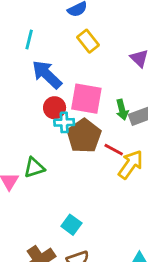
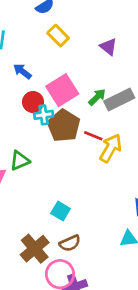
blue arrow: (47, 74) -> (22, 71), size x0.6
pink square: (86, 99) -> (62, 90), turned -36
green arrow: (122, 110) -> (97, 97), turned -114

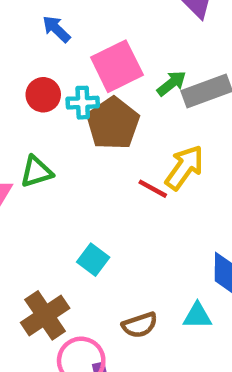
red circle: (33, 102) -> (43, 95), moved
red line: (93, 136) -> (153, 189), moved
brown semicircle: (70, 243) -> (140, 325), moved

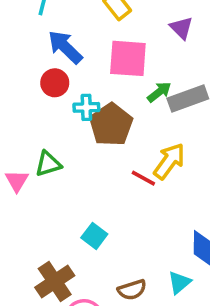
blue arrow: (56, 29) -> (65, 47), size x1.5
pink square: (117, 66) -> (128, 58), moved, turned 30
red circle: (43, 95) -> (55, 83), moved
cyan triangle: (197, 316) -> (179, 282), turned -40

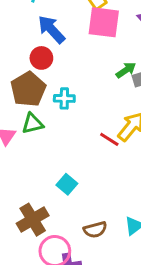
pink square: (128, 58) -> (104, 22), moved
cyan cross: (86, 107) -> (64, 98), moved
brown pentagon: (111, 125) -> (28, 89), moved

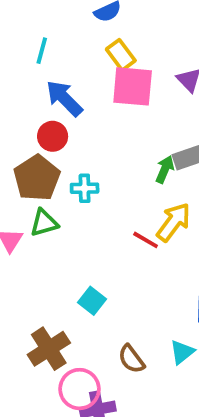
green arrow: (126, 70) -> (165, 169), moved, turned -30
brown semicircle: (95, 230) -> (131, 359), turned 70

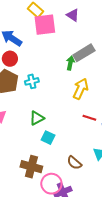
green triangle: (44, 223) -> (37, 118), moved
red line: (146, 240) -> (89, 118), moved
brown cross: (49, 349) -> (31, 167), turned -30

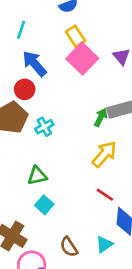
pink square: (45, 25) -> (82, 59), turned 35
cyan cross: (32, 81) -> (44, 127), turned -32

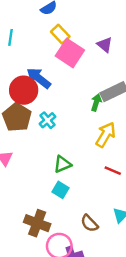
blue arrow: (34, 64) -> (39, 78), moved
red circle: (25, 89) -> (24, 90), size x1.5
green triangle: (37, 176) -> (62, 164), moved

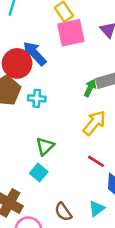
pink square: (70, 53) -> (71, 33), turned 36
cyan cross: (47, 120) -> (37, 98), turned 35
green triangle: (62, 164) -> (45, 146), turned -30

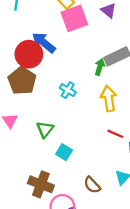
cyan cross: (37, 98) -> (68, 90), moved, turned 35
yellow arrow: (94, 123) -> (109, 98), turned -40
green triangle: (45, 146) -> (45, 129), moved

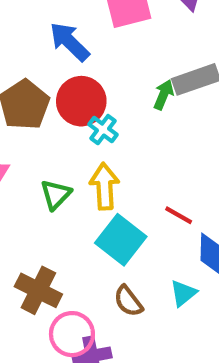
red circle: (29, 54) -> (81, 101), moved
yellow arrow: (109, 98) -> (104, 186), moved
cyan square: (64, 152) -> (121, 240), moved, size x1.6

